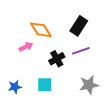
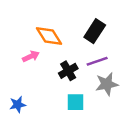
cyan square: (45, 85) -> (75, 102), moved
gray star: (89, 85) -> (107, 84), moved

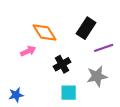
purple line: (97, 61) -> (104, 48), moved

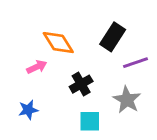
gray star: (97, 76) -> (127, 100), turned -30
blue star: (16, 95) -> (28, 110), moved

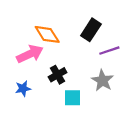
pink arrow: (37, 67) -> (30, 54), size x1.6
black cross: (81, 84) -> (58, 75), moved

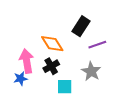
orange diamond: (47, 34) -> (52, 44), moved
pink arrow: (30, 54) -> (27, 61), moved, turned -75

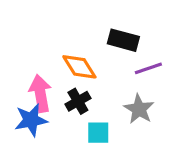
black rectangle: (81, 26) -> (123, 40), turned 72
blue star: (20, 79) -> (31, 120), size x1.5

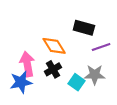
gray star: (139, 109) -> (95, 75), turned -30
cyan square: (98, 133) -> (76, 82), moved, turned 35

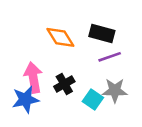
orange diamond: (54, 46) -> (60, 37), moved
purple line: (101, 47) -> (110, 57), moved

